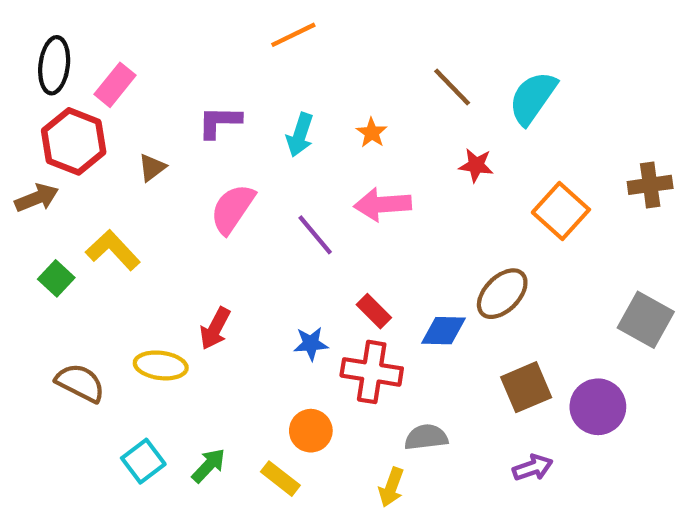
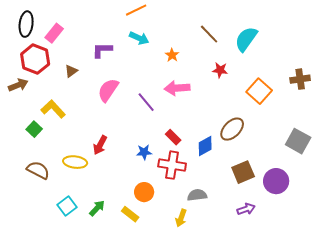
cyan arrow: (300, 135) -> (139, 38), moved, turned -84
green square: (56, 278) -> (34, 129), moved
blue diamond: (443, 331) -> (205, 146), turned -30

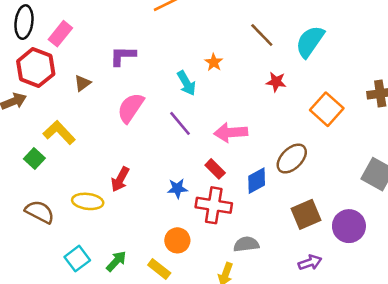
cyan arrow: (139, 38) -> (186, 83), moved, turned 36
pink arrow: (177, 88) -> (231, 133), moved

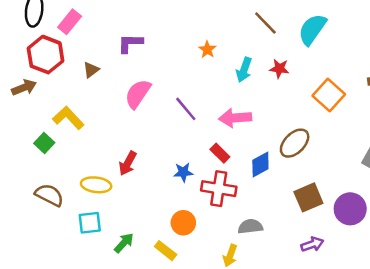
orange star: (214, 62) -> (207, 50), moved
cyan arrow: (186, 83) -> (244, 70), moved, turned 50
cyan square: (77, 259) -> (90, 223), moved, turned 30

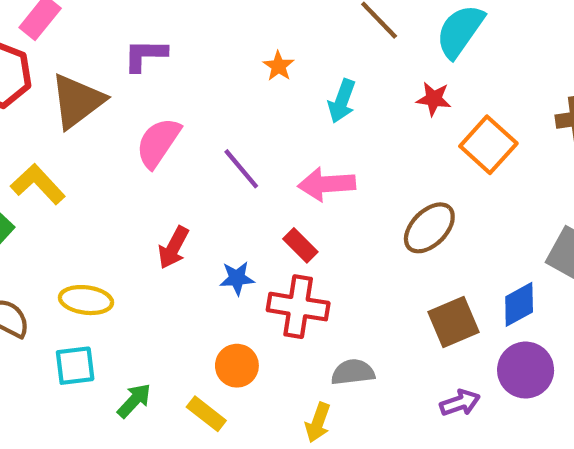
red star: (279, 69) -> (434, 99), moved
brown triangle: (91, 70) -> (77, 101), size x2.0
red arrow: (128, 163) -> (173, 248), moved
blue diamond: (260, 165) -> (519, 304), moved
purple circle: (350, 209) -> (526, 370), moved

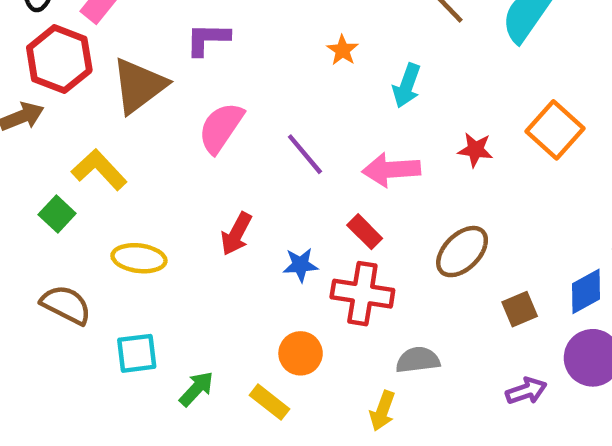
red star: (434, 99) -> (475, 150), moved
brown ellipse: (429, 228) -> (462, 252), moved
yellow ellipse: (86, 300) -> (139, 258), moved
brown square: (453, 322) -> (520, 309), size x0.7

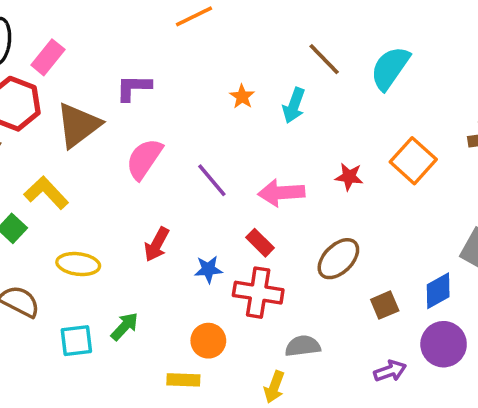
cyan arrow: (407, 86) -> (294, 105), moved
green arrow: (197, 389) -> (125, 326), moved
yellow rectangle: (270, 402) -> (183, 380), turned -36

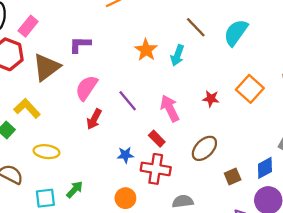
orange star: (242, 97) -> (146, 50), size x1.5
pink arrow: (281, 193) -> (170, 108), turned 68
red arrow: (157, 244) -> (94, 119), moved

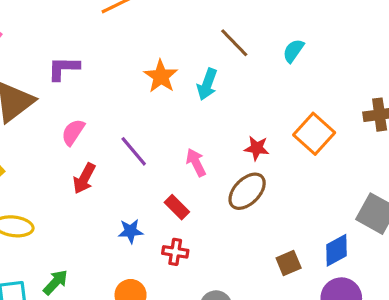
cyan semicircle: (236, 33) -> (293, 51), size x0.6
pink semicircle: (86, 88) -> (73, 132), size x0.7
pink arrow: (170, 108) -> (196, 162), size x0.7
brown ellipse: (204, 148) -> (247, 191), moved
red cross: (156, 169) -> (175, 252), size x0.6

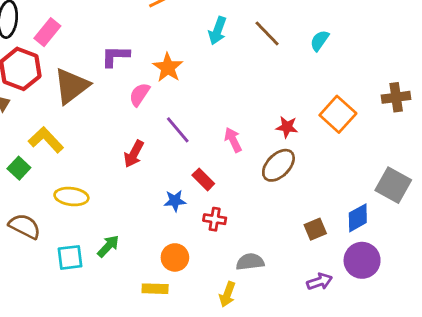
orange star: (161, 76) -> (168, 67), moved
cyan arrow: (207, 84) -> (217, 31), moved
pink semicircle: (73, 132) -> (139, 94), moved
red rectangle: (177, 207) -> (203, 179), moved

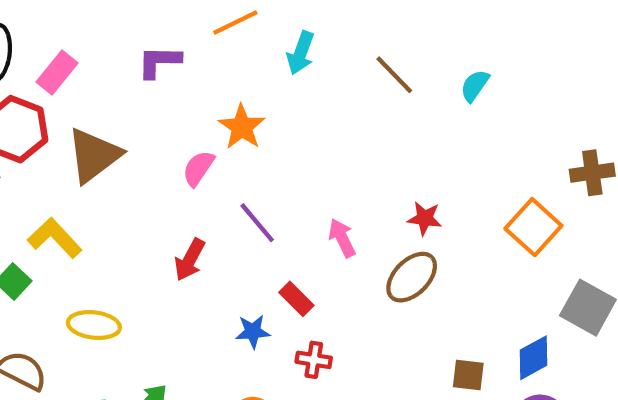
cyan arrow: (217, 31) -> (301, 53), moved
purple L-shape: (115, 56) -> (159, 62), moved
orange square: (338, 114) -> (533, 227), moved
brown square: (315, 229) -> (468, 375), turned 30

